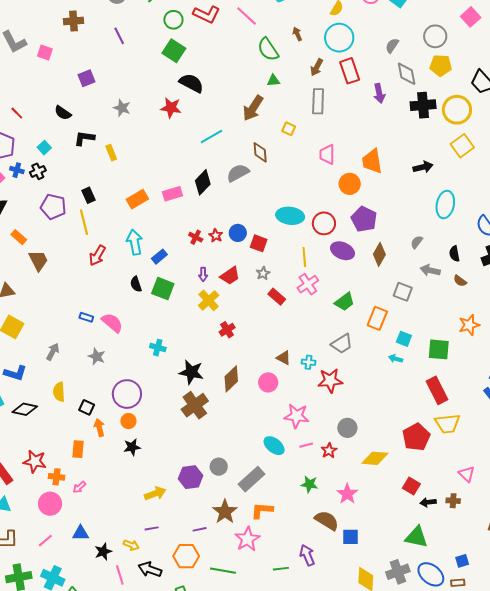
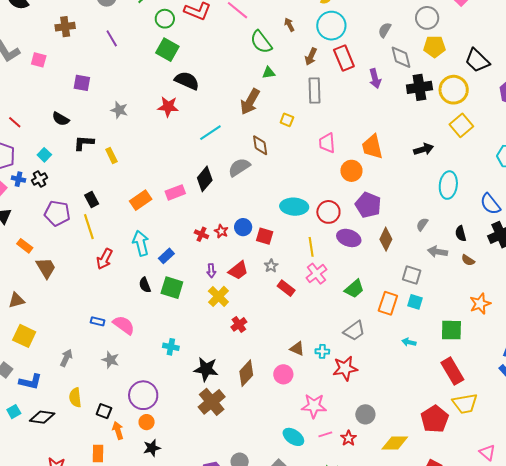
purple square: (86, 78) -> (82, 83), turned 36
cyan square: (404, 339) -> (415, 302), moved

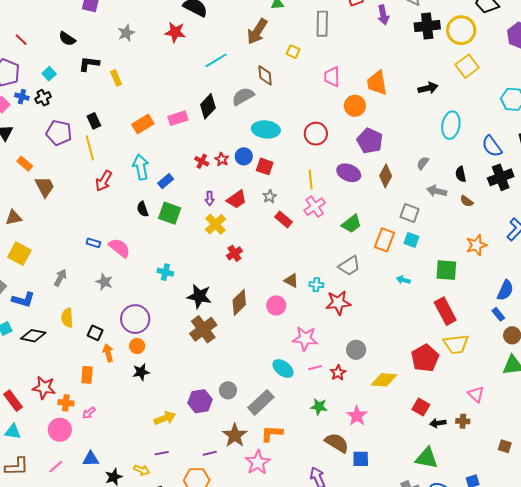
gray star: (119, 110) -> (126, 33), turned 30
cyan ellipse: (294, 207) -> (266, 129), moved
red circle: (328, 212) -> (316, 134), moved

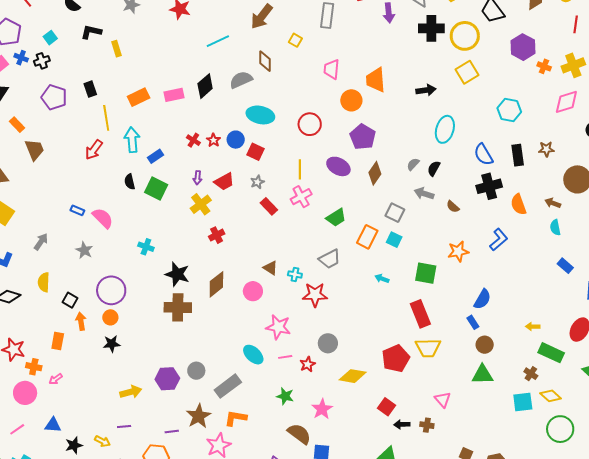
yellow line: (90, 148) -> (106, 118), moved
black semicircle: (461, 174) -> (434, 168), moved, turned 35
brown cross: (203, 329) -> (178, 307), turned 32

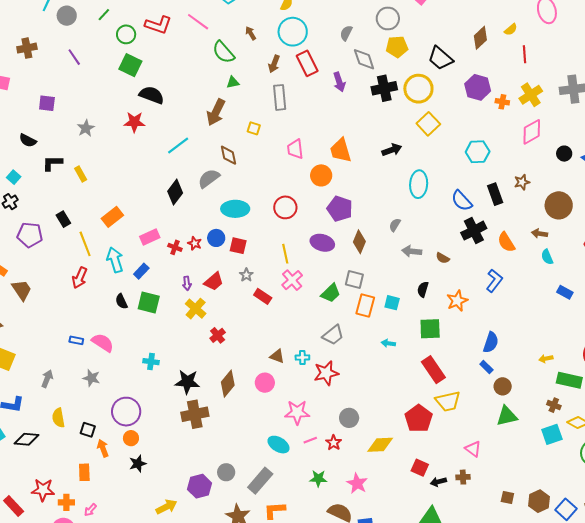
pink rectangle: (174, 95) -> (150, 237), moved
black semicircle: (434, 168) -> (423, 289), moved
gray square: (395, 213) -> (354, 280), moved

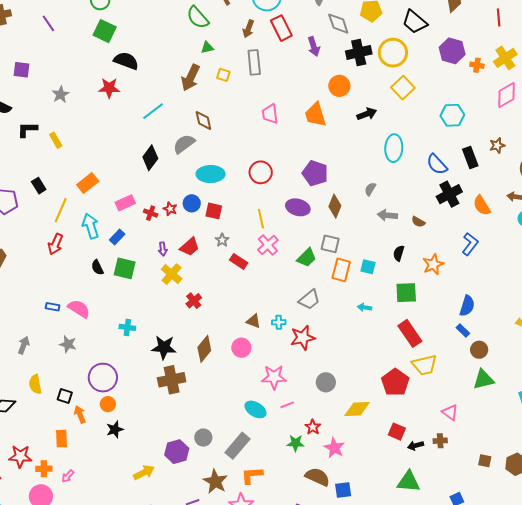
yellow square: (254, 128) -> (223, 75), moved
orange circle: (321, 175) -> (339, 86), moved
yellow line: (85, 244) -> (61, 210), turned 45
red star: (334, 443) -> (313, 427), moved

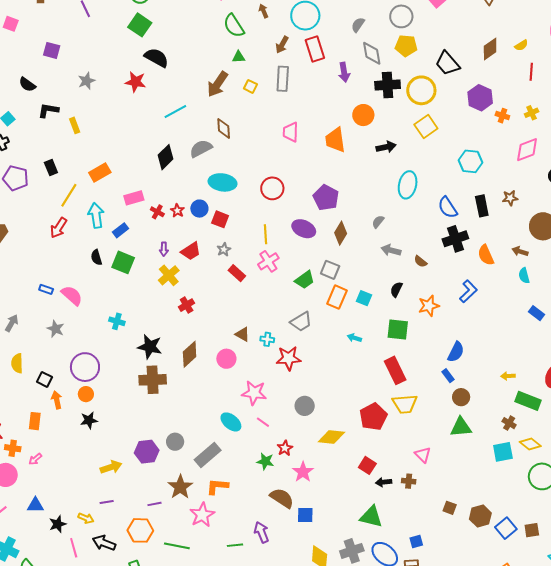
yellow cross: (505, 58) -> (532, 113), size x0.6
pink line: (287, 405) -> (263, 422), turned 48

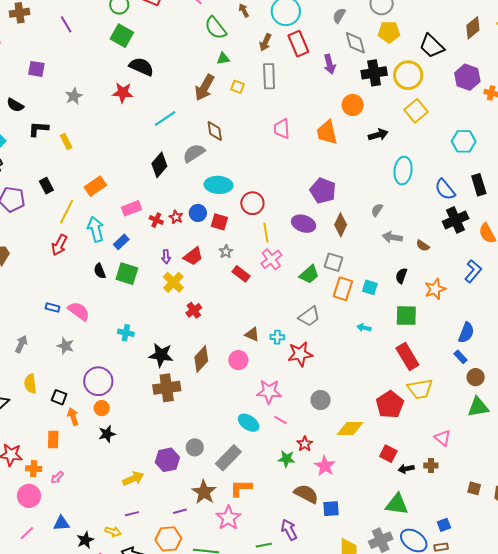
red circle: (272, 188) -> (252, 203), moved

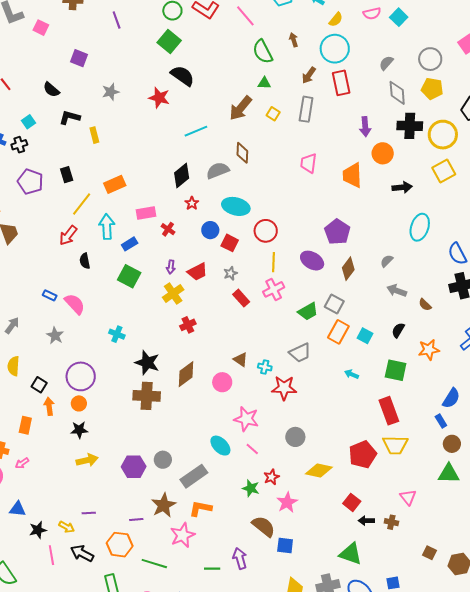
purple arrow: (330, 64) -> (365, 127), moved
red star: (176, 217) -> (192, 203), moved
black semicircle: (100, 271) -> (85, 261), moved
yellow arrow: (133, 479) -> (87, 460), moved

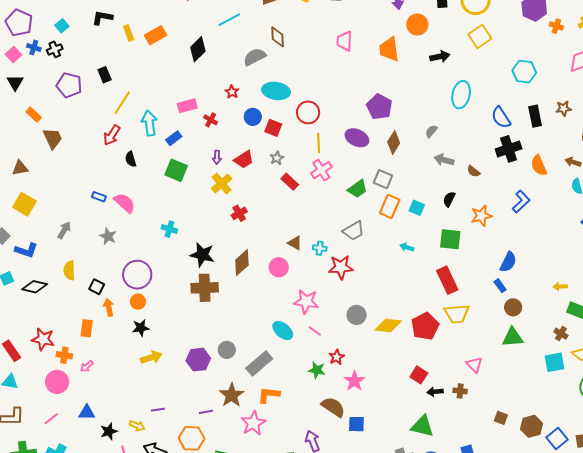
black diamond: (182, 176) -> (198, 49), moved
orange rectangle: (115, 184) -> (156, 35), moved
yellow diamond: (319, 471) -> (388, 325), moved

